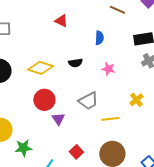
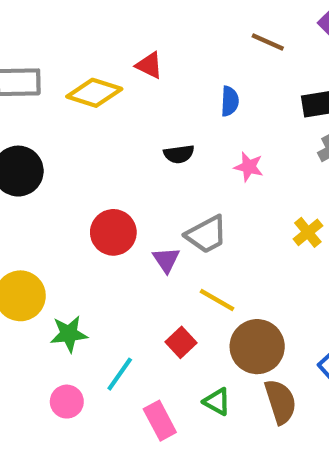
yellow diamond: (40, 68) -> (94, 93), moved
purple triangle: (58, 119) -> (166, 260), moved
yellow line: (110, 119) -> (217, 300), moved, turned 36

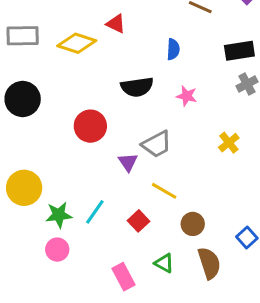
black semicircle: (179, 154) -> (137, 87), size x1.5
red circle: (113, 232) -> (90, 126), moved
brown circle: (257, 347) -> (193, 224), size x0.6
cyan line: (120, 374) -> (95, 212), moved
pink circle: (67, 402) -> (57, 250), moved

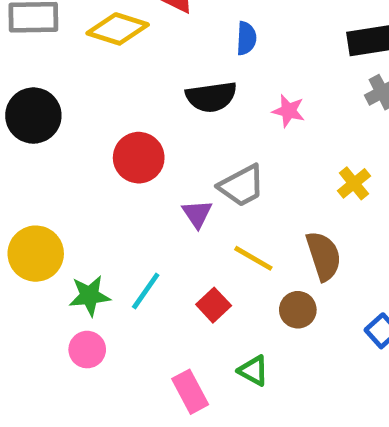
blue semicircle: (173, 49) -> (246, 38), moved
brown semicircle: (209, 263) -> (324, 256), moved

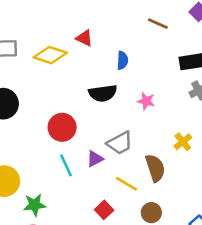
purple triangle: (197, 214) -> (95, 159), turned 36
brown semicircle: (324, 256) -> (155, 168), moved
cyan line: (146, 291) -> (66, 165), moved, turned -60

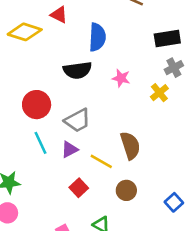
blue semicircle: (122, 60) -> (97, 37), size x1.5
yellow cross: (183, 142) -> (159, 93), moved
gray trapezoid: (120, 143) -> (77, 120), moved
purple triangle: (95, 159) -> (70, 149), moved

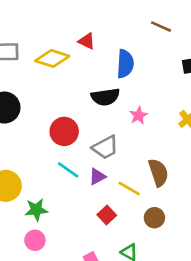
pink star: (121, 78) -> (138, 115), moved, turned 30
cyan line: (40, 143) -> (68, 170), turned -30

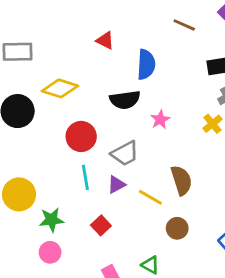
yellow diamond: (52, 58) -> (60, 88), moved
cyan line: (68, 170) -> (85, 177), turned 45
red square: (107, 215) -> (101, 225), moved

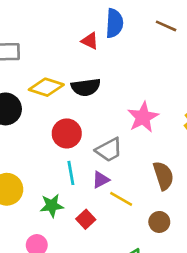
blue semicircle: (146, 64) -> (114, 23), moved
black semicircle: (125, 100) -> (86, 87), moved
pink star: (160, 120) -> (143, 117), size x1.6
yellow line: (150, 197) -> (121, 199), moved
green star: (51, 220) -> (52, 206), moved

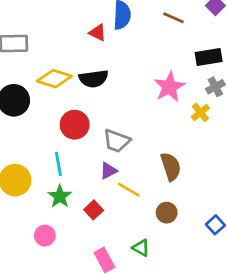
pink star: (143, 117) -> (169, 87), moved
gray trapezoid: (109, 150) -> (117, 141), turned 48
cyan line: (71, 173) -> (58, 164), moved
green star: (52, 206) -> (60, 196), turned -30

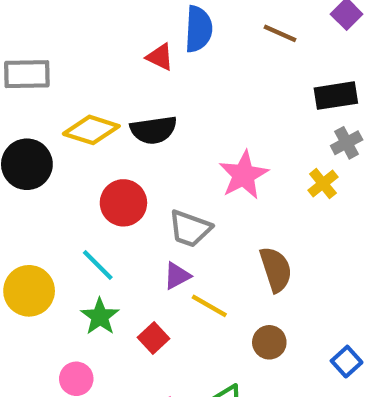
pink star: (169, 87) -> (244, 175), moved
cyan line: (58, 164) -> (98, 265), turned -35

